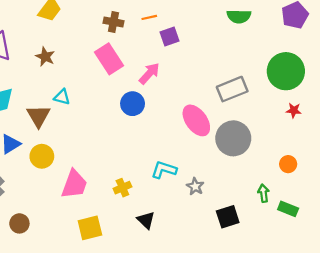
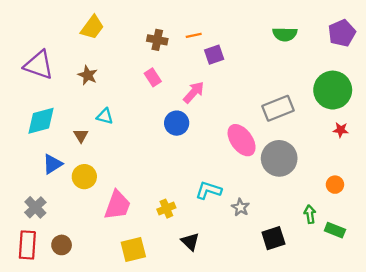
pink rectangle: (109, 59) -> (153, 77), size x0.6
brown triangle: (38, 116) -> (81, 136), size x0.6

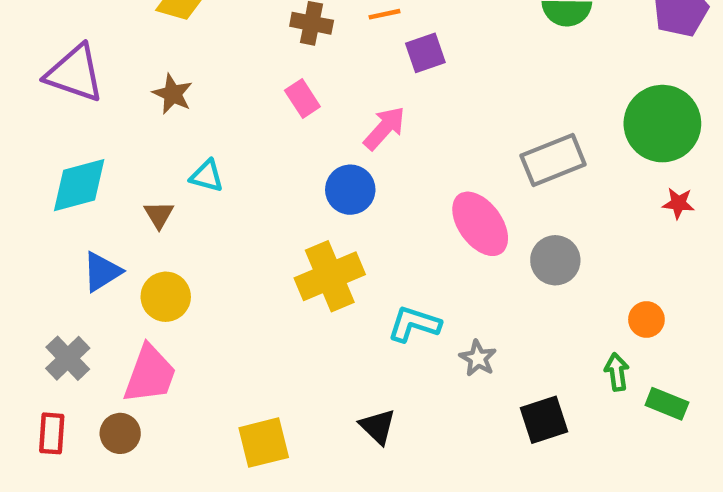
gray circle: (279, 158) -> (555, 260), size x0.7
orange circle: (335, 185) -> (646, 320), moved
pink trapezoid: (117, 205) -> (150, 374), moved
yellow cross: (166, 209) -> (330, 276), moved, size x1.8
red rectangle: (27, 245) -> (52, 433), size x0.7

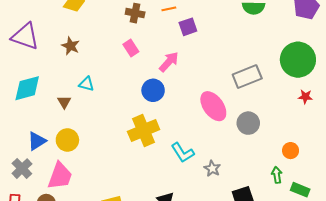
blue triangle: (102, 272) -> (37, 141), moved
cyan L-shape: (414, 324) -> (183, 153), turned -140

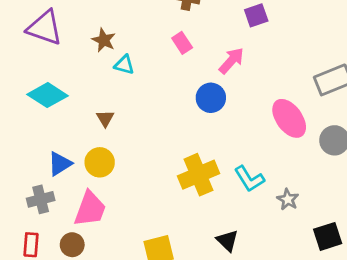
cyan triangle: (86, 84) -> (124, 65), moved
cyan diamond: (27, 88) -> (47, 95), turned 48
brown triangle: (64, 102) -> (105, 118), moved
yellow cross: (144, 130) -> (199, 175), moved
gray cross: (22, 169) -> (41, 199), turned 30

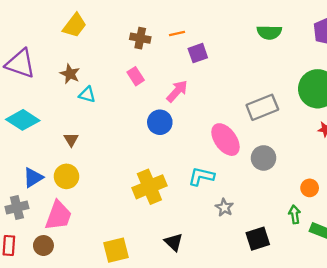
cyan L-shape: (249, 179) -> (201, 176), moved, turned 135

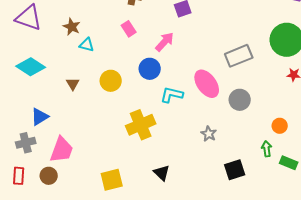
yellow circle: (66, 176) -> (111, 81), moved
cyan L-shape: (201, 176) -> (172, 95), moved
gray star: (224, 207) -> (209, 134), moved

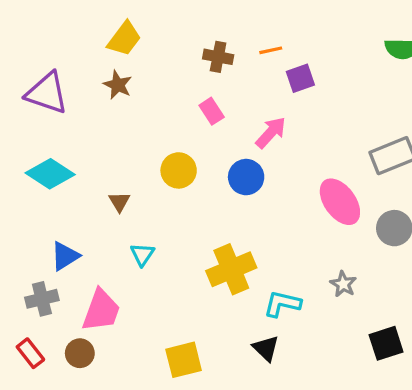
brown star: (72, 27) -> (118, 85), moved
cyan triangle: (87, 45) -> (142, 254), moved, turned 49
yellow circle: (111, 81) -> (179, 170), moved
cyan L-shape: (172, 95) -> (282, 304), moved
red rectangle: (19, 176) -> (30, 353), turned -42

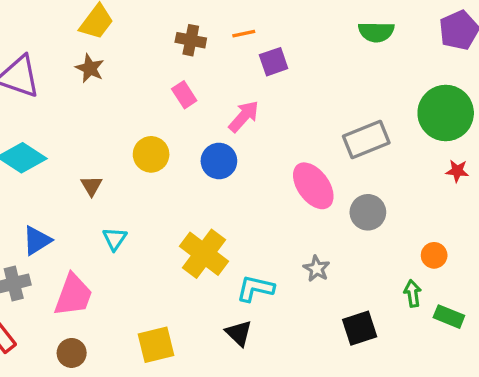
yellow cross: (231, 269) -> (204, 254), turned -30
brown circle: (80, 353) -> (72, 353), moved

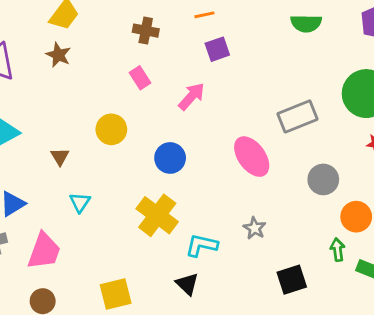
orange line: (244, 34) -> (204, 15), moved
blue circle: (219, 161) -> (170, 158), moved
gray circle: (368, 212) -> (323, 179), moved
orange circle: (434, 255) -> (356, 217), size x1.4

